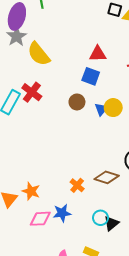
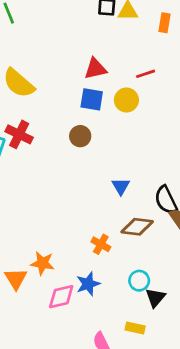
yellow circle: (113, 108) -> (126, 100), moved
blue triangle: (101, 109) -> (121, 186), moved
black triangle: (111, 223) -> (155, 298), moved

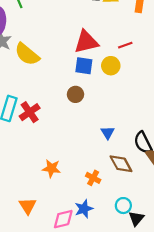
red triangle: (95, 69) -> (86, 42), size x1.4
red cross: (19, 134) -> (30, 112), moved, turned 30
brown diamond: (137, 227) -> (121, 164), turned 55
orange star: (42, 263) -> (51, 168), moved

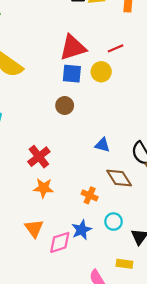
red cross: (30, 112) -> (39, 157), moved
blue triangle: (108, 133) -> (102, 145), turned -40
orange triangle: (28, 206) -> (34, 228), moved
cyan circle: (123, 206) -> (114, 222), moved

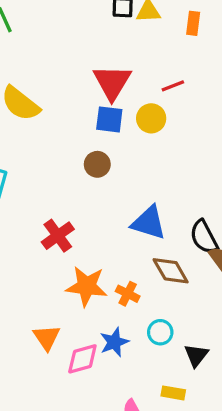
red triangle: (73, 47) -> (112, 82), turned -44
blue triangle: (102, 145) -> (149, 223), size x1.6
orange star: (44, 188) -> (87, 286), moved, size x1.4

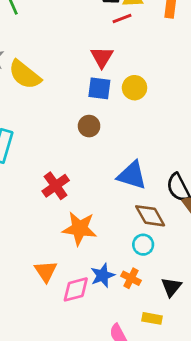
red triangle: (112, 82) -> (102, 57), size x0.7
red line: (173, 86) -> (122, 19), moved
orange cross: (128, 294) -> (131, 278), moved
cyan circle: (160, 332) -> (143, 245), moved

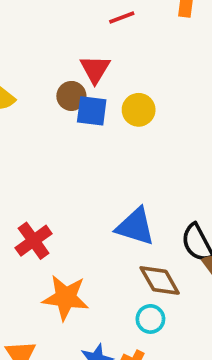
brown circle: (89, 126) -> (71, 96), moved

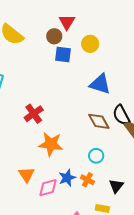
blue square: (92, 111) -> (63, 55), moved
blue triangle: (135, 227) -> (100, 84), moved
brown diamond: (160, 280) -> (99, 121), moved

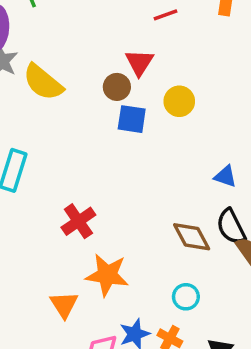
blue triangle: (100, 84) -> (225, 176), moved, size x0.6
orange triangle: (27, 175) -> (64, 305), moved

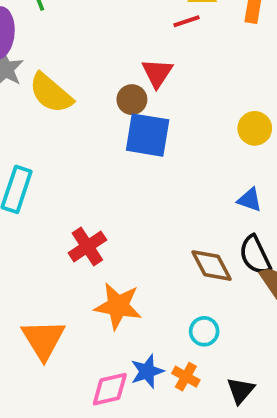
yellow circle: (179, 101) -> (255, 128), moved
blue square: (132, 119) -> (148, 135), size x1.4
orange triangle: (64, 305) -> (43, 340), moved, size x1.4

